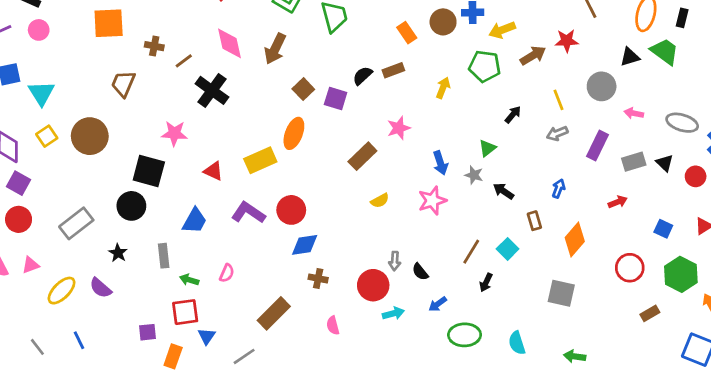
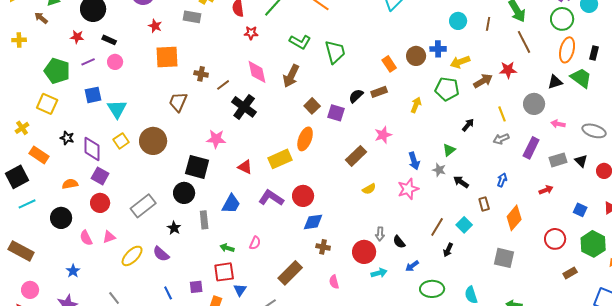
gray rectangle: (164, 256) -> (204, 220), moved
blue line: (79, 340) -> (168, 293), moved

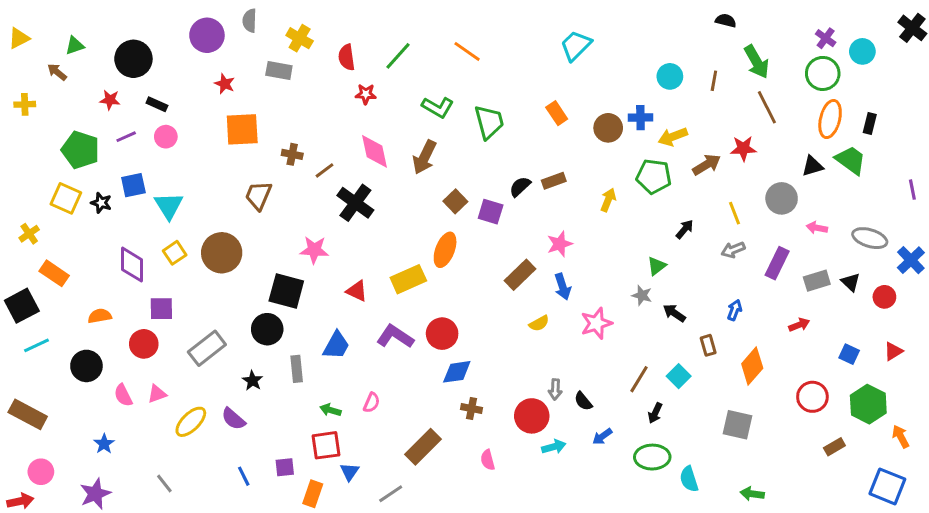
orange rectangle: (389, 64) -> (557, 113), moved
black star: (67, 138) -> (101, 203), moved
blue arrow: (414, 161) -> (563, 287), moved
purple square: (100, 176) -> (161, 309), moved, turned -30
green ellipse: (432, 289) -> (652, 457), moved

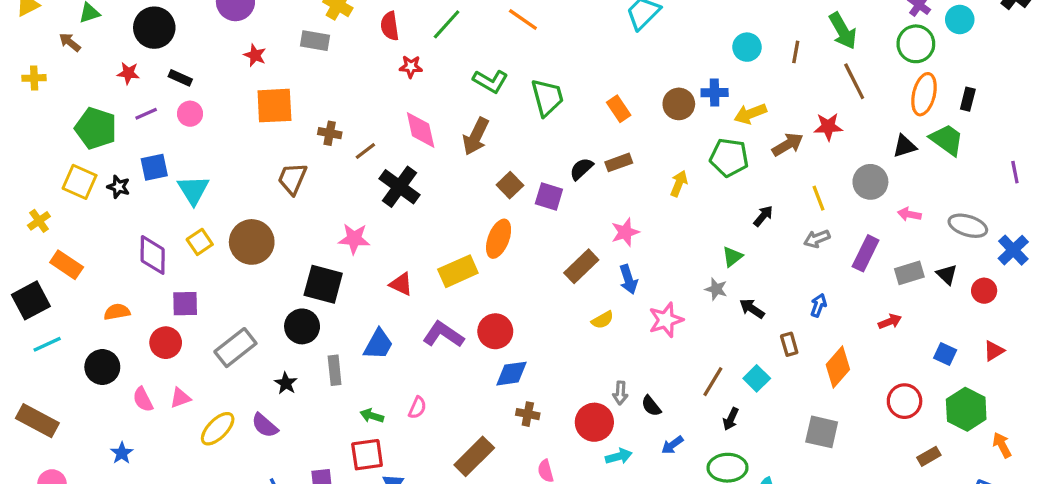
orange rectangle: (557, 113) -> (619, 109), moved

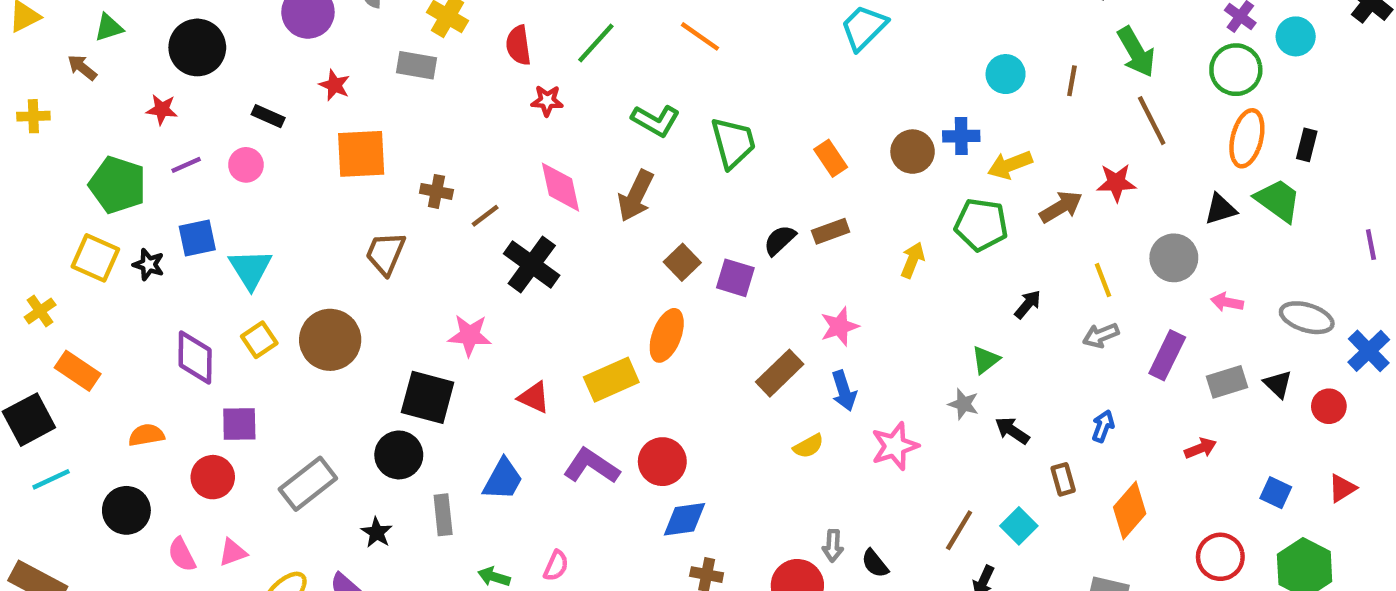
black rectangle: (180, 78) -> (268, 116), moved

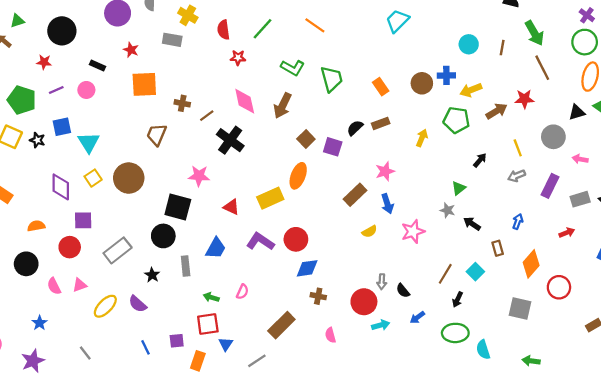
red circle: (1220, 557) -> (559, 287), moved

